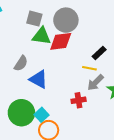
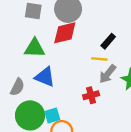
green triangle: (42, 36) -> (35, 48), moved
gray semicircle: (21, 63) -> (17, 87), moved
cyan square: (41, 115) -> (52, 115), turned 32

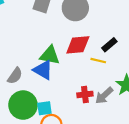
red diamond: (65, 33) -> (78, 45), moved
green triangle: (35, 48) -> (50, 55), moved
gray arrow: (108, 74) -> (104, 95), moved

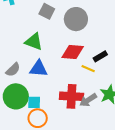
green triangle: (50, 55) -> (34, 42), moved
blue triangle: (43, 70) -> (39, 69), turned -36
red cross: (85, 94) -> (72, 96), size x1.6

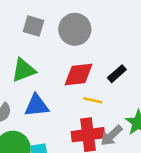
green triangle: (34, 42) -> (24, 70), turned -30
yellow line: (88, 69) -> (93, 100), moved

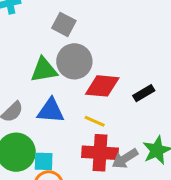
gray circle: (75, 29) -> (74, 61), moved
yellow line: (93, 100) -> (95, 121), moved

